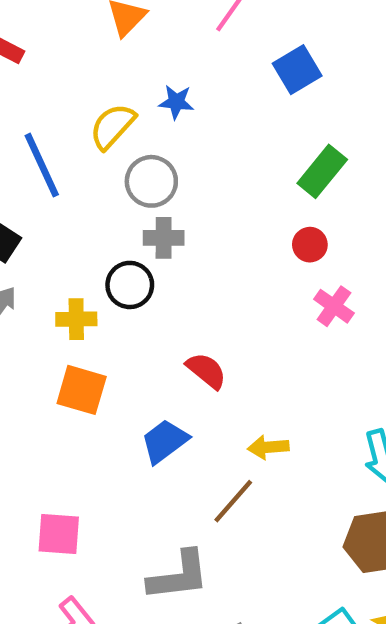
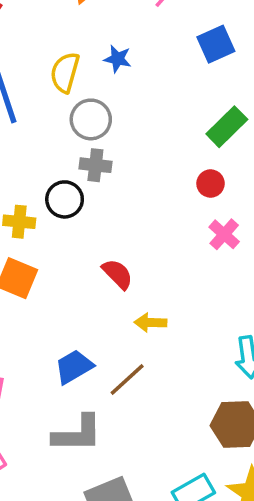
yellow semicircle: (112, 126) -> (65, 72), turned -33
blue trapezoid: (165, 441) -> (74, 367), moved
yellow arrow: (268, 447) -> (150, 323), moved

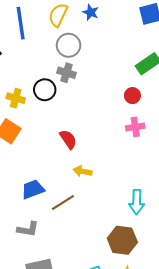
pink cross: (224, 234) -> (135, 127), turned 30
gray L-shape: (77, 434) -> (28, 229), size x0.7

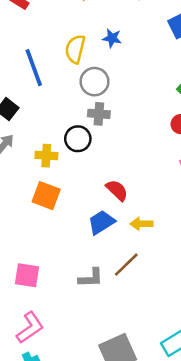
blue trapezoid: (33, 189) -> (101, 222), moved
gray L-shape: (28, 229) -> (91, 278), moved

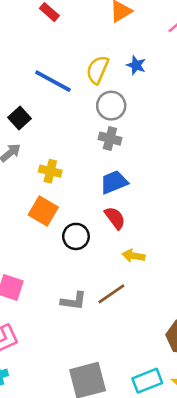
blue line: (34, 68) -> (53, 81), turned -51
black circle: (78, 139) -> (76, 236), moved
blue trapezoid: (101, 222) -> (114, 182), moved

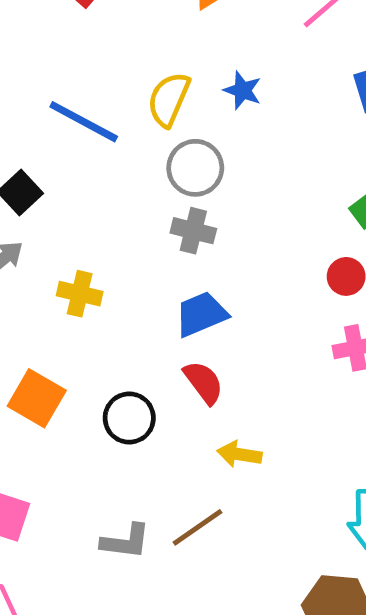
orange square: (43, 211) -> (37, 398), moved

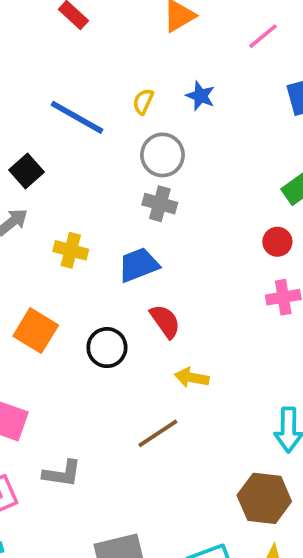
yellow semicircle: (169, 99) -> (143, 102), size x0.6
blue trapezoid: (201, 314) -> (139, 265), moved
gray L-shape: (126, 541) -> (62, 474), moved

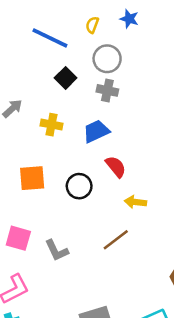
black square: (27, 171) -> (66, 78), moved
orange square: (36, 331) -> (32, 178), turned -32
gray L-shape: (62, 474) -> (57, 250), moved, turned 60

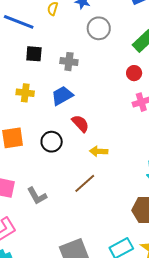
gray circle: (107, 59) -> (99, 28), moved
black square: (66, 78) -> (34, 54), turned -36

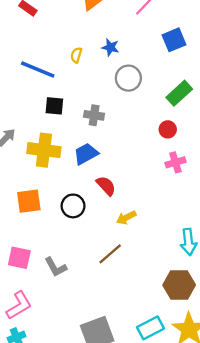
yellow cross: (25, 93) -> (44, 150), size x1.6
yellow arrow: (99, 151) -> (126, 218), turned -30

